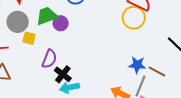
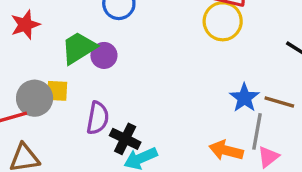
gray circle: (18, 22) -> (35, 98), moved
blue star: (137, 65) -> (244, 98), turned -30

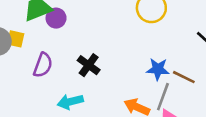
blue star: (244, 98) -> (158, 69), turned 30
black cross: (125, 139) -> (89, 65), moved

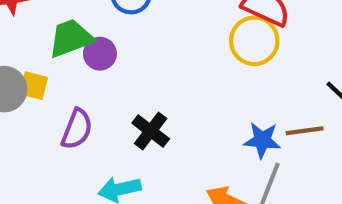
brown line: (184, 77) -> (305, 131), moved, turned -35

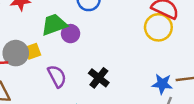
yellow square: (34, 86) -> (33, 51), turned -35
purple semicircle: (77, 129) -> (57, 76), turned -50

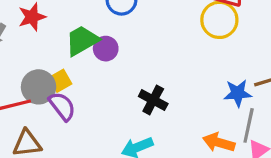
purple semicircle: (57, 76) -> (62, 106), moved

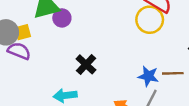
purple semicircle: (62, 106) -> (19, 51), turned -45

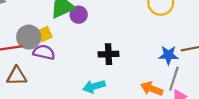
black cross: (86, 64) -> (108, 54), turned -36

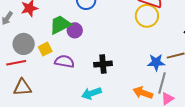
gray circle: (29, 37) -> (24, 44), moved
purple semicircle: (44, 52) -> (64, 61), moved

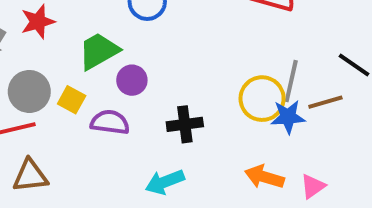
yellow circle: (147, 16) -> (262, 99), moved
purple circle: (75, 30) -> (132, 80), moved
yellow square: (45, 49) -> (72, 100), turned -32
gray line: (162, 83) -> (291, 81), moved

